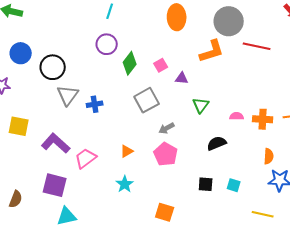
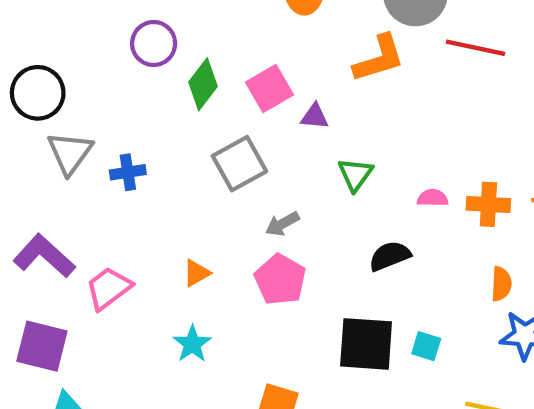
pink square: (161, 65) -> (269, 89), size x1.5
black square: (206, 184) -> (366, 344), size x1.8

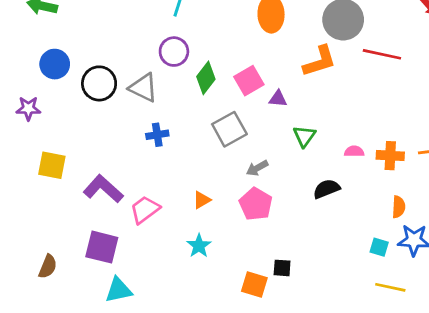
gray triangle: (70, 153) -> (143, 88), moved, turned -40
black square: (366, 344) -> (282, 268), moved, size x0.5
cyan square: (426, 346) -> (379, 247), moved

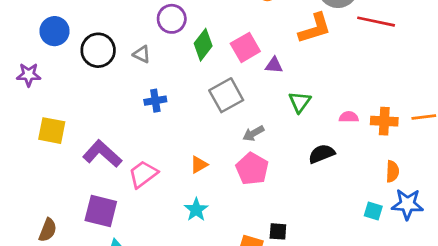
gray triangle: (143, 88) -> (142, 54), size x0.6

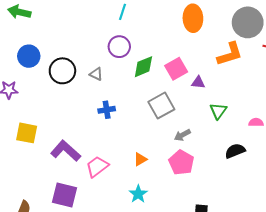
green diamond: (203, 45) -> (143, 67), turned 30

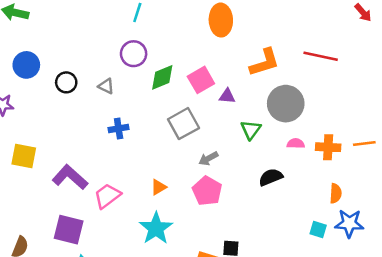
gray circle: (248, 22) -> (286, 104), moved
black circle: (62, 71) -> (66, 82), size x0.7
cyan star: (138, 194) -> (156, 228), size x1.5

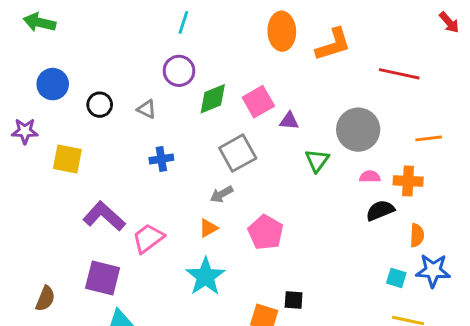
orange L-shape: (265, 62) -> (333, 44), moved
orange line: (364, 143) -> (429, 138), moved
yellow square: (24, 156) -> (67, 159), moved
gray arrow: (208, 158) -> (222, 194), moved
black semicircle: (271, 177) -> (380, 210), moved

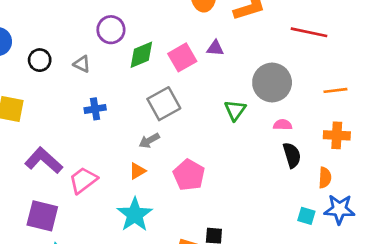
purple triangle: (289, 121) -> (215, 48), moved
orange cross: (408, 181) -> (337, 135), moved
black semicircle: (380, 210) -> (292, 155), turned 95

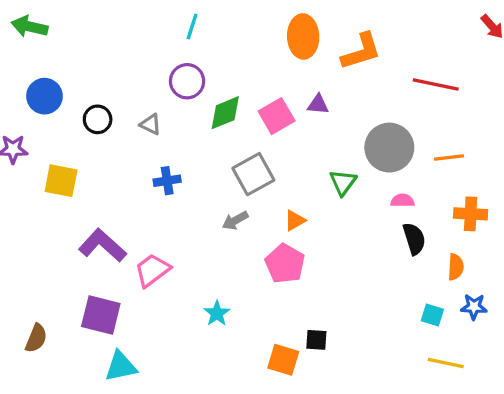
orange line: (335, 90) -> (449, 157), moved
orange triangle: (137, 171) -> (295, 220), moved
blue star: (339, 209) -> (474, 307), size x0.7
cyan star: (135, 215) -> (217, 313), size x0.6

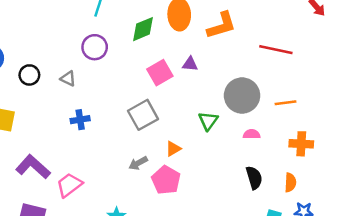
green diamond: (225, 113) -> (143, 29), moved
gray arrow: (235, 220) -> (138, 163), moved
black semicircle: (414, 239) -> (254, 178), moved

